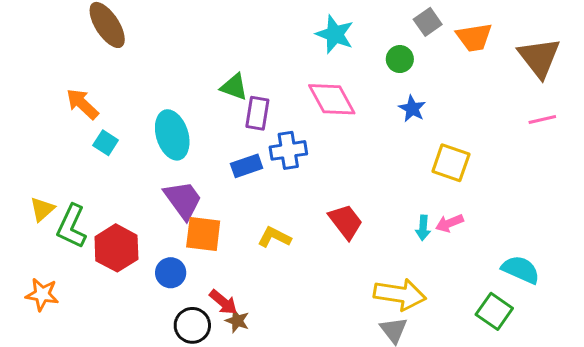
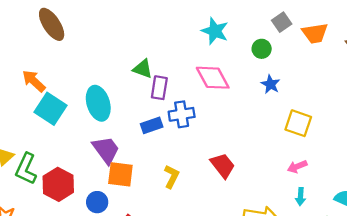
cyan square: (106, 143) -> (50, 109), size x1.8
cyan arrow: (423, 228) -> (300, 197), moved
yellow L-shape: (274, 237) -> (172, 177), turned 90

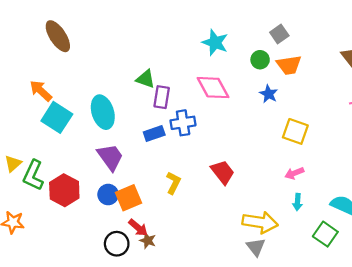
orange trapezoid: (315, 33) -> (289, 65), moved
orange square: (120, 174) -> (128, 198), moved, turned -30
blue circle: (97, 202) -> (108, 195), moved

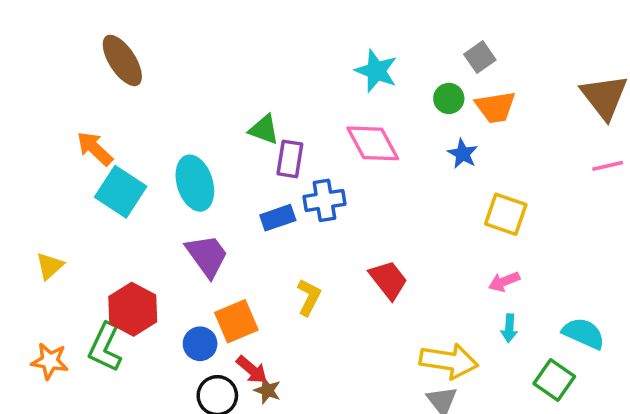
green L-shape: (33, 175) -> (105, 347), moved
blue circle: (108, 195) -> (200, 344), moved

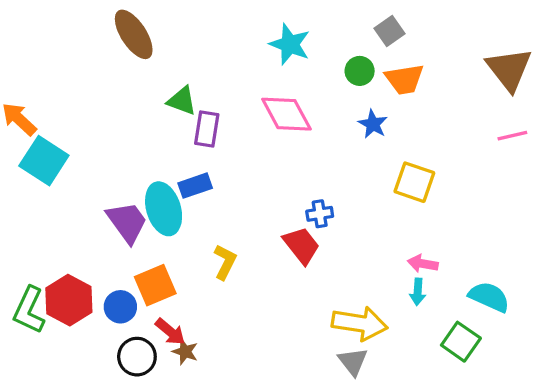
brown ellipse: (122, 60) -> (134, 34), moved
cyan ellipse: (195, 183) -> (164, 209), moved
blue cross: (324, 200) -> (320, 214), moved, size x0.7
pink arrow: (504, 282) -> (423, 264), moved, turned 32
red hexagon: (133, 309) -> (69, 300), moved

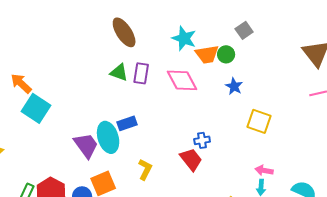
brown ellipse: (134, 34) -> (124, 32), moved
orange trapezoid: (404, 79) -> (207, 54), moved
purple rectangle: (207, 129) -> (141, 73), moved

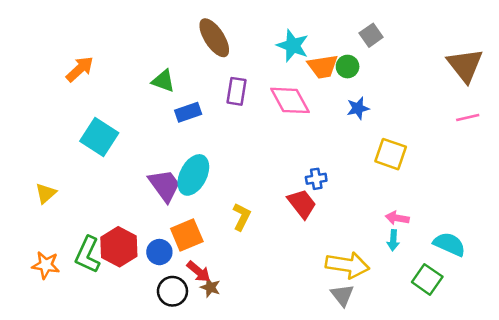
green triangle: (119, 72) -> (163, 81), moved
orange arrow: (21, 83) -> (80, 69), moved, turned 95
blue star: (234, 86) -> (358, 108), turned 30
blue rectangle: (127, 123) -> (188, 112), moved
cyan ellipse: (108, 137) -> (193, 175), turned 44

